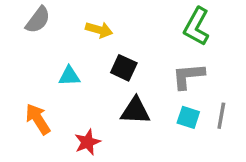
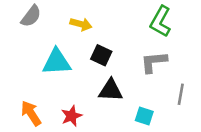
cyan triangle: (69, 76) -> (57, 62), size x1.6
cyan square: (188, 117) -> (144, 116), moved
orange arrow: (38, 119) -> (31, 113), moved

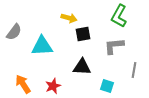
gray semicircle: (31, 16) -> (14, 32), moved
yellow arrow: (81, 24) -> (69, 18), moved
black square: (101, 55) -> (83, 34), moved, turned -35

